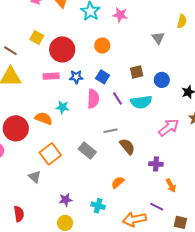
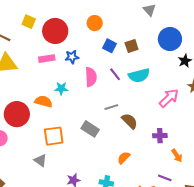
blue square: (103, 77) -> (110, 46), moved
blue circle: (162, 80) -> (170, 39), moved, size x1.5
orange square: (50, 154) -> (54, 136), turned 35

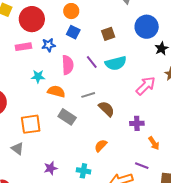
blue square: (110, 46) -> (73, 32), moved
orange semicircle: (44, 101) -> (56, 91), moved

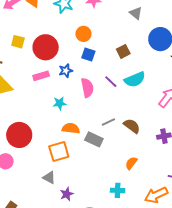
orange semicircle: (56, 91) -> (71, 128), moved
gray line: (88, 95) -> (108, 122), moved
purple star: (51, 168) -> (67, 194), moved

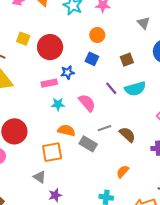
orange circle: (83, 34) -> (97, 35), moved
pink rectangle: (41, 76) -> (49, 83), moved
pink semicircle: (87, 88) -> (87, 103), moved, turned -36

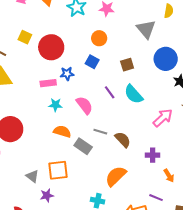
gray triangle: (144, 23) -> (146, 29), size x1.5
cyan semicircle: (135, 89) -> (134, 94), turned 60
gray line: (104, 128) -> (100, 132), turned 32
orange square: (52, 152) -> (58, 170), moved
orange semicircle: (123, 172) -> (116, 176), size x1.6

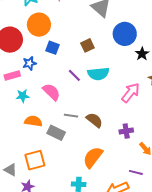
orange circle: (99, 38) -> (39, 25), moved, size x1.5
cyan semicircle: (134, 94) -> (98, 74), turned -45

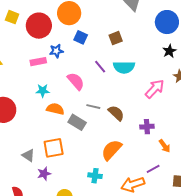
blue circle: (125, 34) -> (167, 22), moved
cyan star: (23, 96) -> (43, 91), moved
purple line: (136, 172) -> (153, 169), turned -48

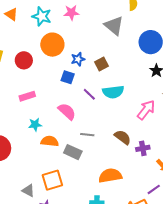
red circle: (39, 26) -> (24, 60), size x0.7
blue square: (81, 37) -> (68, 77), moved
blue star: (56, 51) -> (78, 59), moved
brown semicircle: (116, 113) -> (123, 137), moved
orange semicircle: (111, 150) -> (110, 176), turned 45

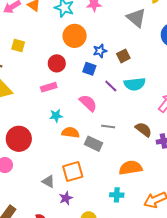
red circle: (24, 60) -> (57, 63), moved

